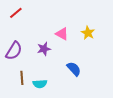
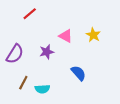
red line: (16, 13) -> (30, 14), moved
brown line: (22, 78) -> (23, 83), turned 32

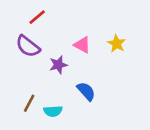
purple semicircle: (15, 54) -> (28, 46), moved, turned 96
blue semicircle: (78, 73) -> (86, 91), moved

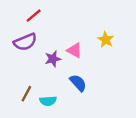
pink triangle: (82, 45) -> (74, 50), moved
purple semicircle: (28, 46) -> (25, 42), turned -60

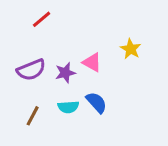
purple semicircle: (25, 42) -> (31, 70), moved
cyan semicircle: (48, 101) -> (68, 107), moved

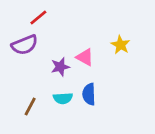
purple semicircle: (31, 70) -> (25, 45), moved
blue semicircle: (96, 102) -> (89, 94), turned -140

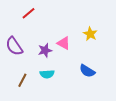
purple semicircle: (25, 45) -> (14, 46), moved, turned 78
blue semicircle: (89, 94) -> (87, 71), moved, turned -56

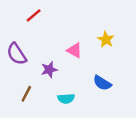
purple star: (45, 50) -> (49, 70), moved
cyan semicircle: (47, 74) -> (66, 99), moved

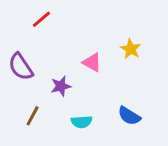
blue semicircle: (102, 83) -> (129, 116), moved

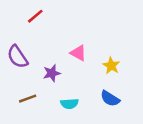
yellow star: (131, 49) -> (111, 66), moved
brown line: (33, 116) -> (28, 99), turned 42

